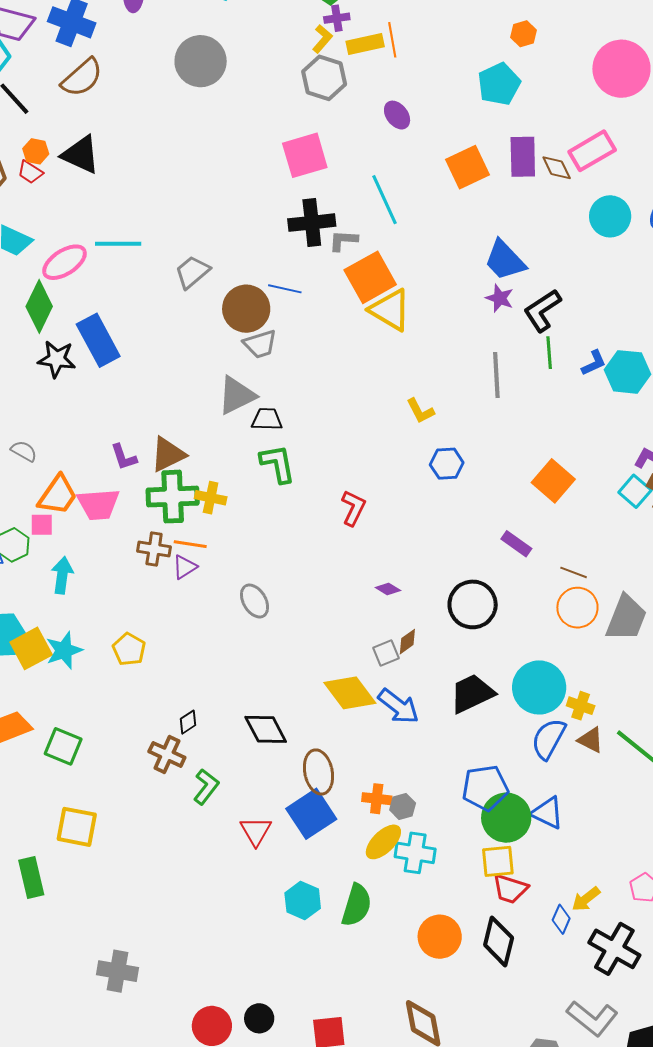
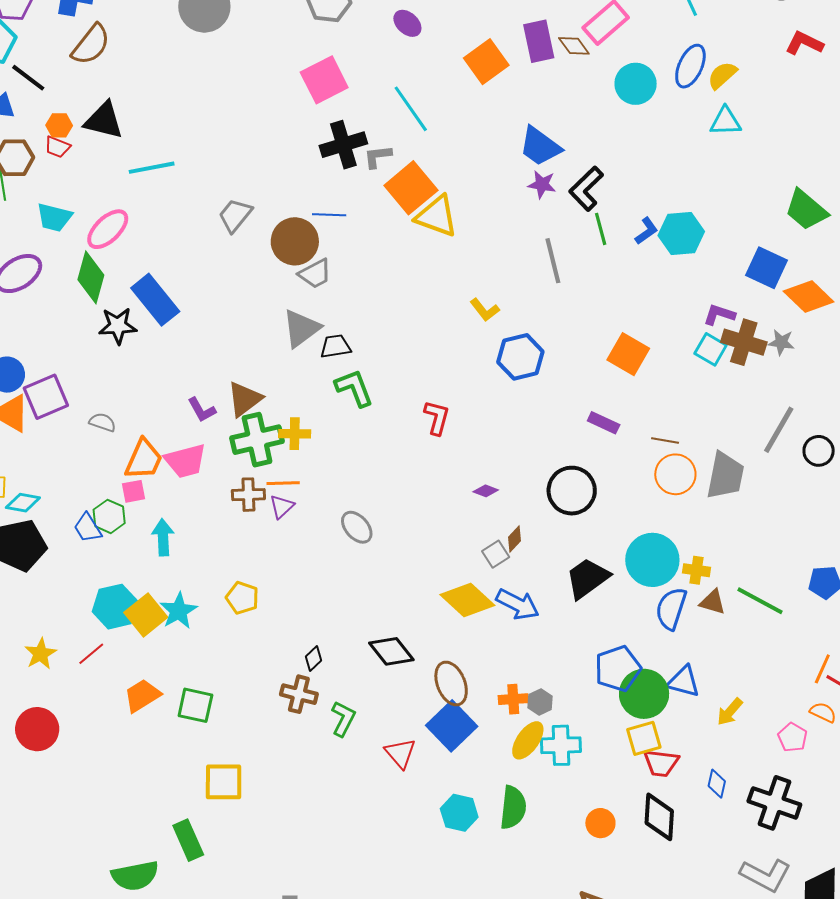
cyan line: (118, 244) -> (152, 168), moved
blue hexagon: (447, 464) -> (520, 357), size x1.4
yellow arrow: (586, 899) -> (730, 712), moved
orange circle: (440, 937) -> (600, 823), size x0.7

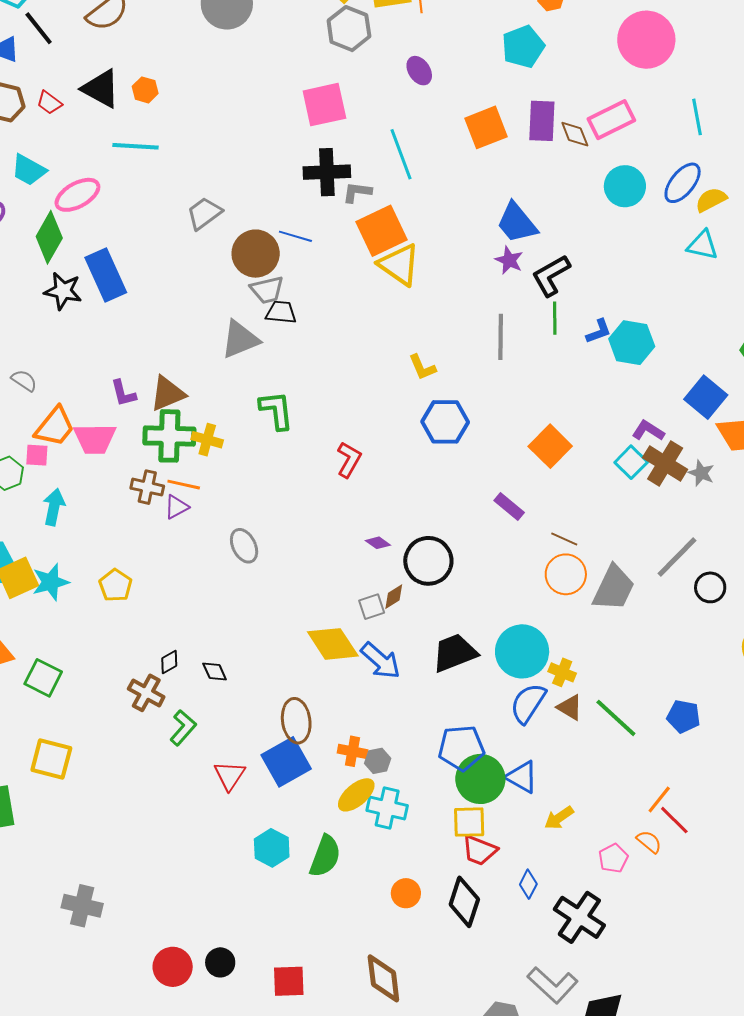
orange hexagon: (59, 125) -> (145, 90), moved
black trapezoid: (336, 346) -> (281, 312), moved
black circle: (572, 491) -> (428, 561), moved
black diamond: (391, 651) -> (215, 672), moved, size x0.6

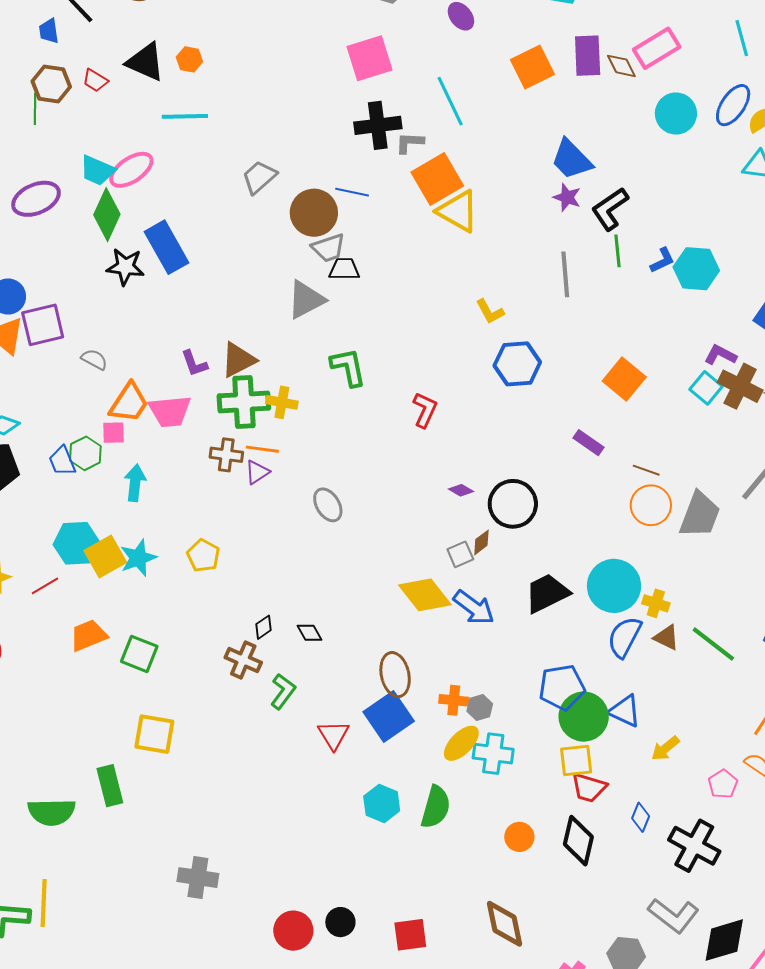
cyan trapezoid: (29, 170) -> (97, 170), moved

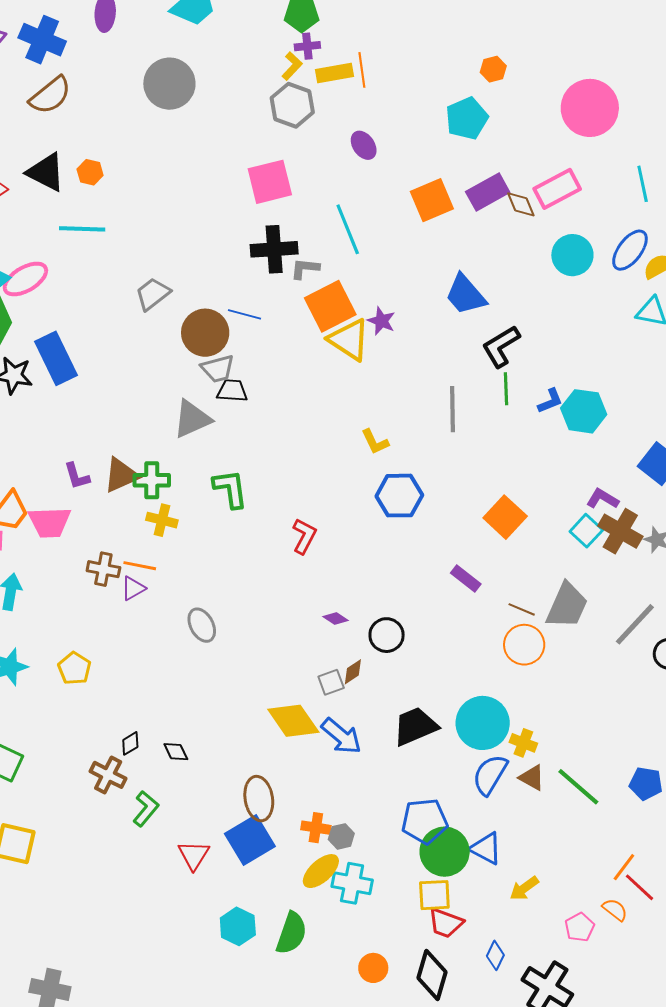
purple rectangle: (588, 56) -> (488, 192), turned 60
purple star: (567, 197) -> (381, 321), moved
green cross: (244, 402) -> (152, 480), moved, size x0.7
black circle: (513, 504) -> (387, 635), size x0.7
gray trapezoid: (700, 515) -> (567, 606), moved

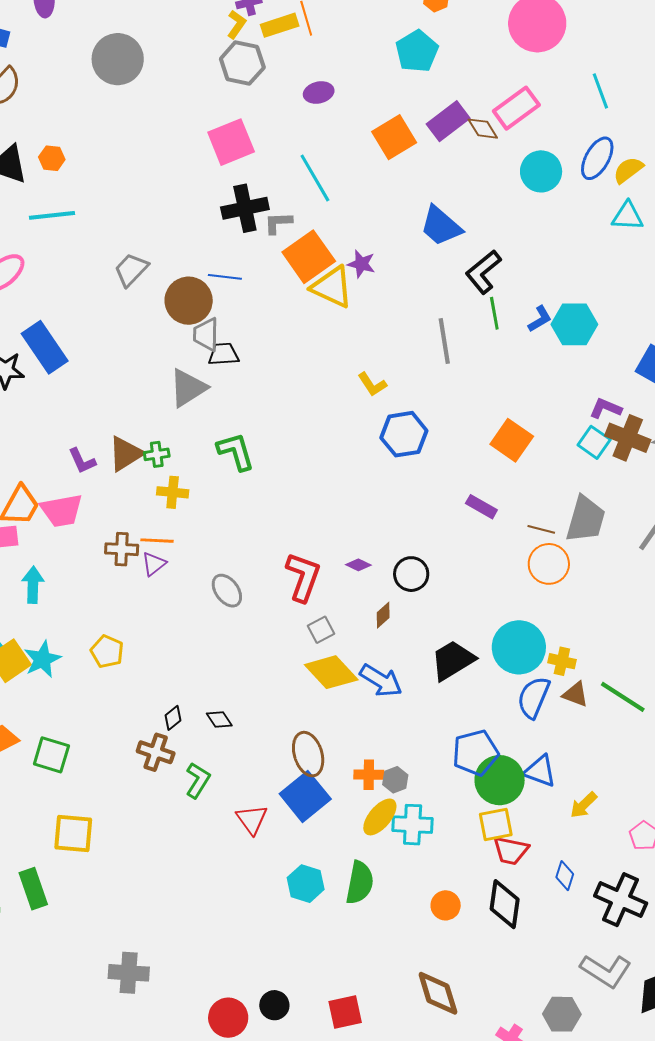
purple ellipse: (364, 145) -> (319, 93), turned -60
gray trapezoid: (218, 369) -> (206, 334), turned 114
green cross: (152, 480) -> (157, 454), size x0.7
red L-shape: (304, 536) -> (303, 577), moved, size x1.4
gray square: (331, 682) -> (321, 630), moved

